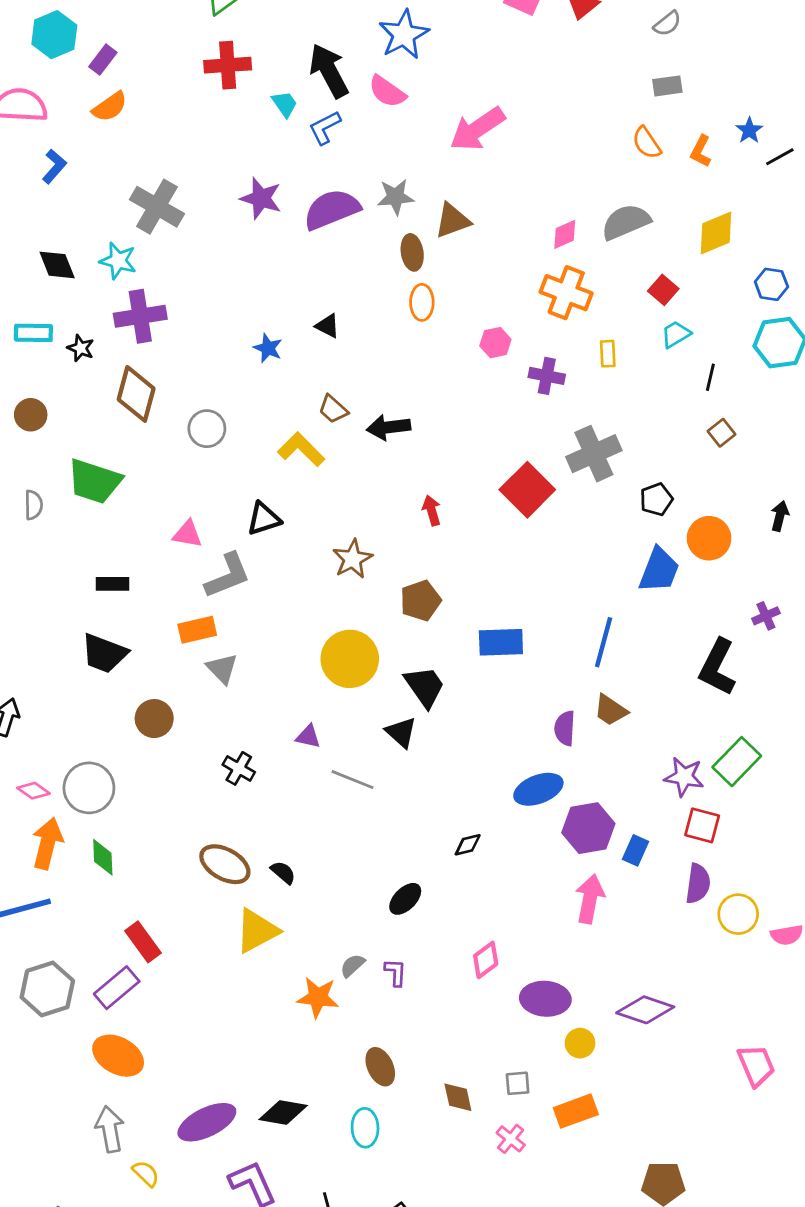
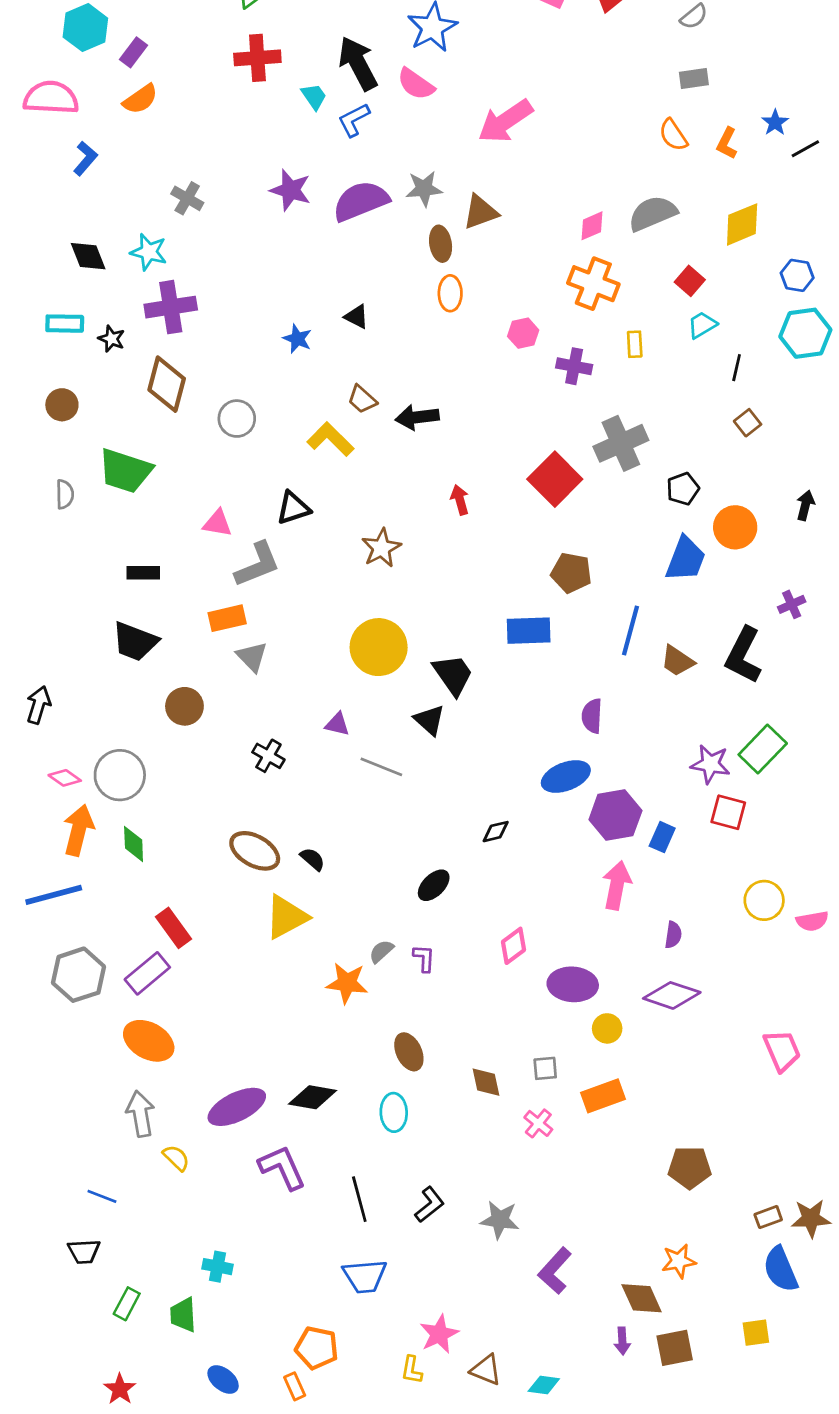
gray cross: (157, 207) -> (187, 198), size x0.6
brown pentagon: (420, 601) -> (571, 573), moved, turned 30
brown trapezoid: (611, 710) -> (677, 661), moved
purple semicircle: (698, 884) -> (673, 935), moved, size x0.7

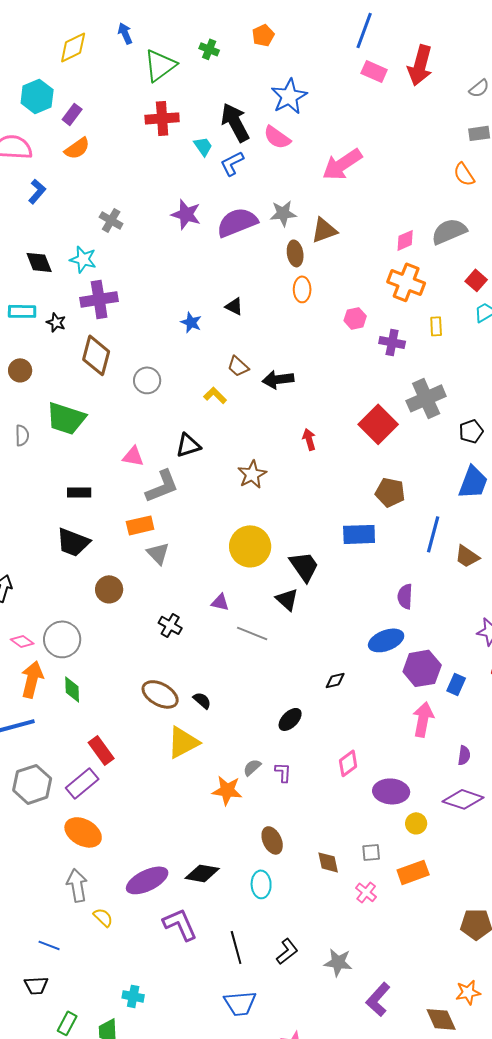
yellow L-shape: (330, 439) -> (215, 395), size x0.7

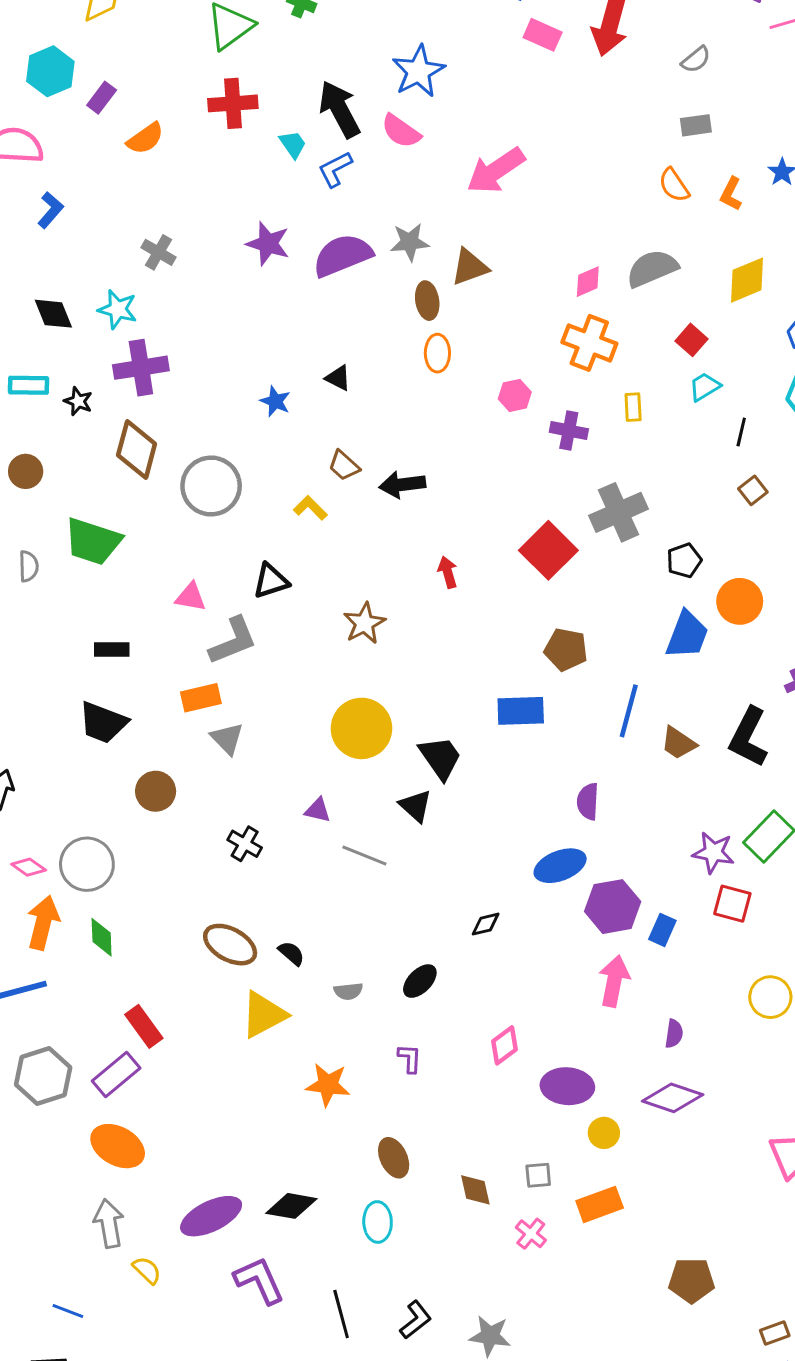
orange semicircle: (77, 148) -> (145, 138), moved
gray circle: (147, 380) -> (211, 486), size x1.5
gray semicircle: (252, 767) -> (348, 991), moved, turned -144

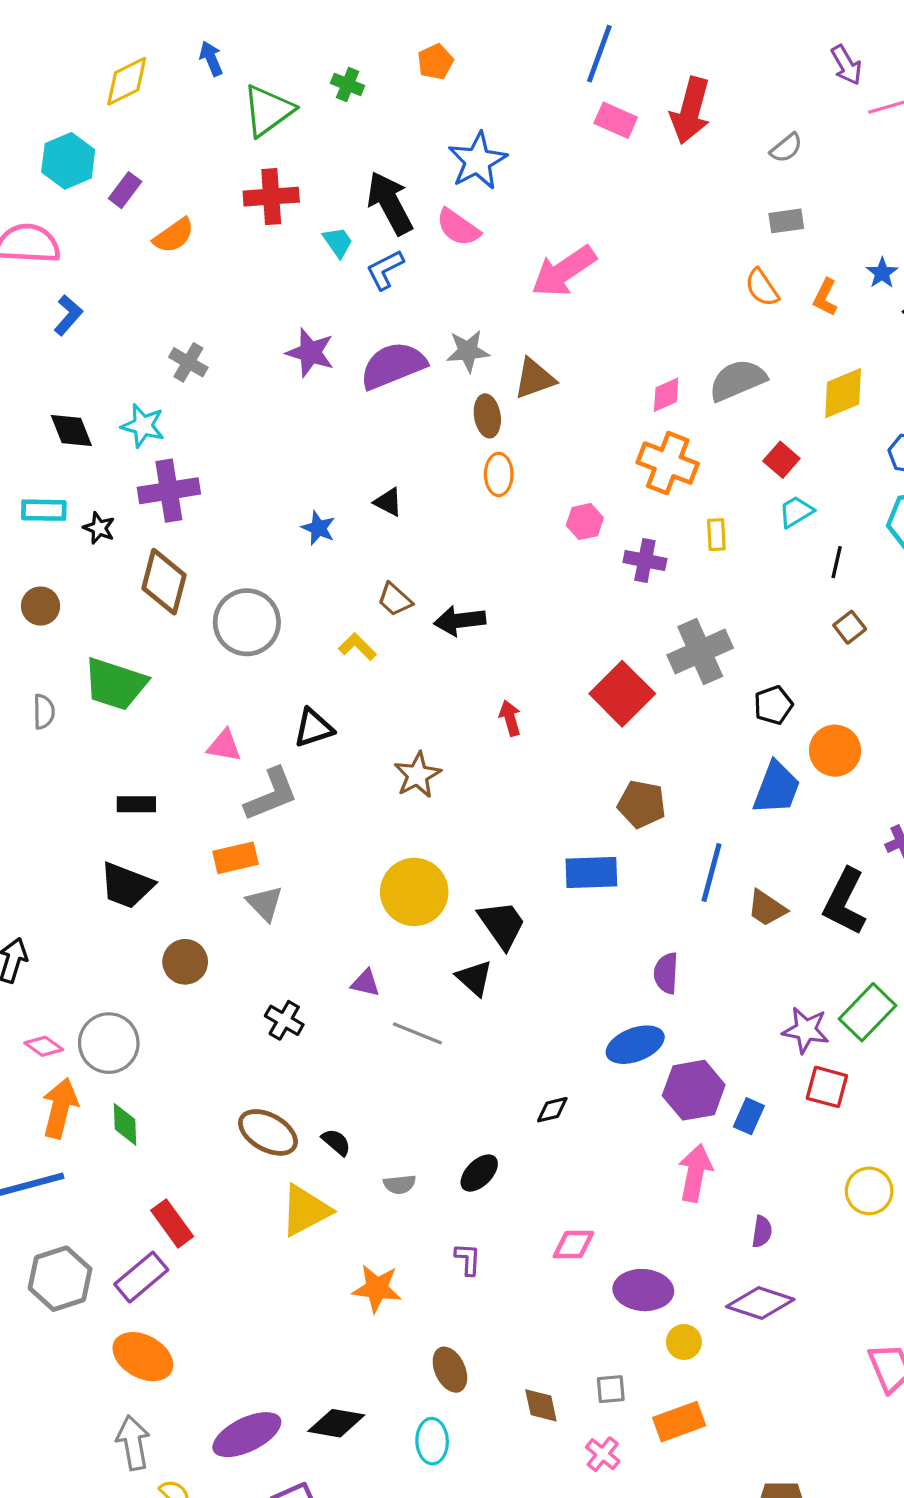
pink diamond: (505, 1045) -> (573, 1245), turned 36

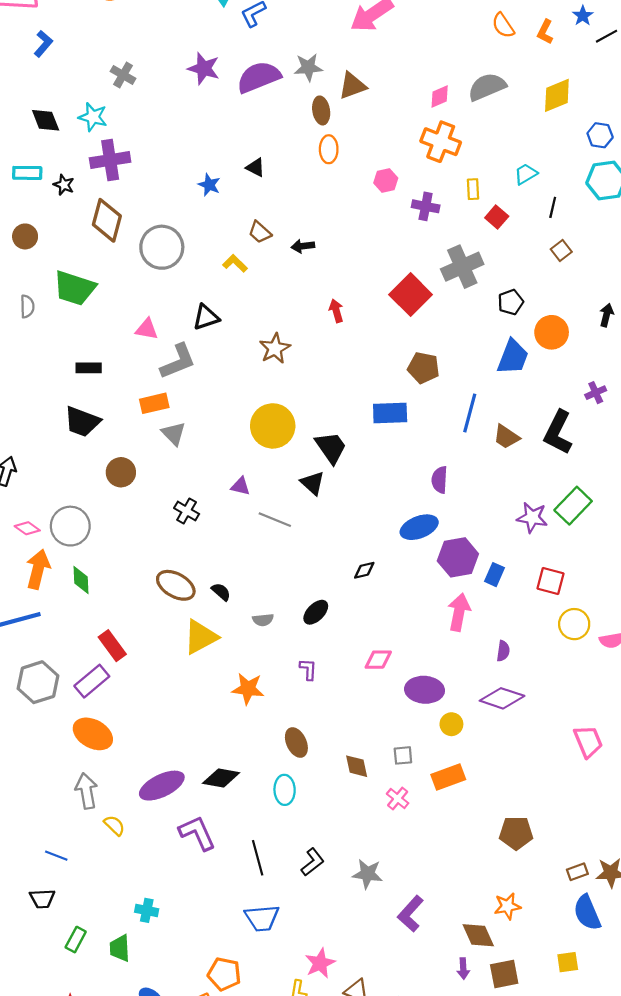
red square: (781, 460) -> (497, 217), moved
black arrow: (460, 621) -> (303, 246), size x0.7
red square: (827, 1087) -> (550, 581), moved

